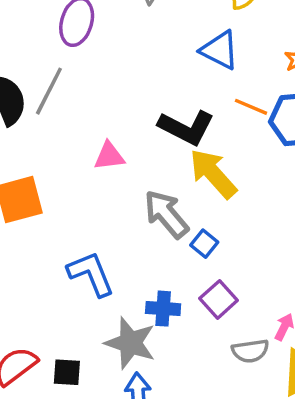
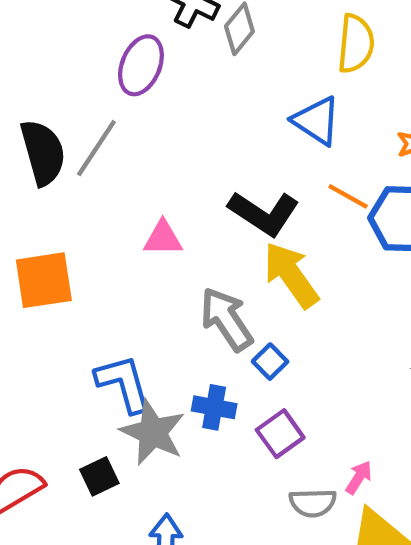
blue cross: (163, 309) -> (214, 407), moved
gray star: (130, 343) -> (153, 432), moved
black square: (67, 372) -> (99, 476), moved, turned -36

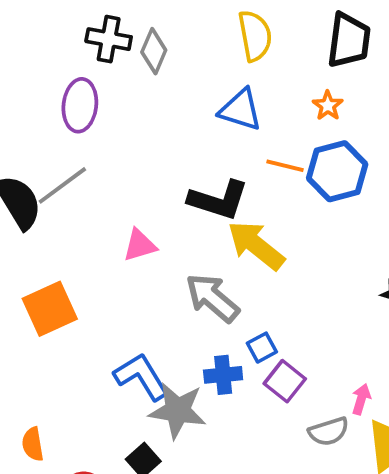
gray line: (96, 148) -> (62, 185), turned 36
blue square: (270, 362) -> (262, 348), moved, turned 32

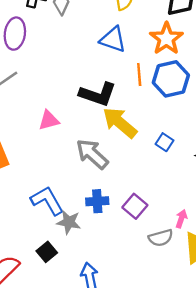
orange star: (328, 106) -> (166, 39), size x1.8
orange line: (285, 166) -> (139, 75), turned 70
blue square: (262, 348) -> (164, 142), moved, turned -30
gray star: (178, 411) -> (69, 222), size x0.7

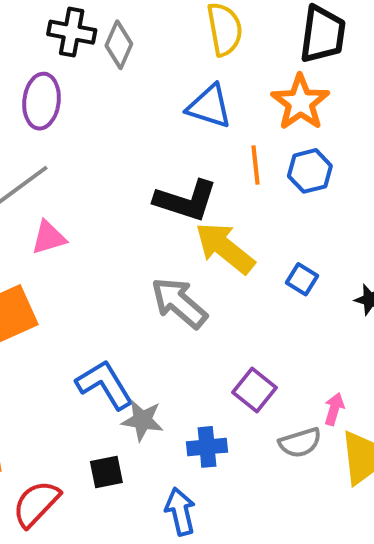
blue hexagon: (171, 79) -> (310, 171), size x0.7
pink triangle: (49, 120) -> (49, 238), moved
blue cross: (97, 201) -> (207, 447), moved
black square: (47, 252) -> (106, 472), turned 30

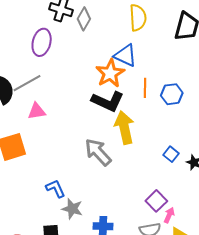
orange star: (300, 102) -> (110, 73), moved
yellow arrow: (225, 248) -> (124, 127), turned 32
blue square: (302, 279) -> (171, 154), moved
blue L-shape: (105, 385) -> (56, 189), size x0.7
purple square: (254, 390) -> (156, 201), moved

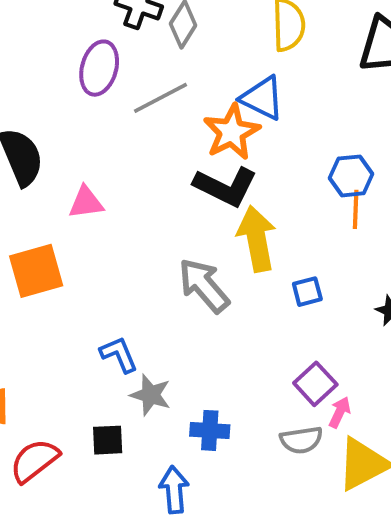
gray line: (27, 83) -> (161, 98), moved
orange line: (145, 88) -> (356, 209), moved
blue square: (171, 154) -> (307, 292), moved, turned 35

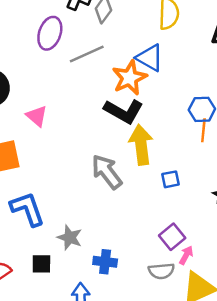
pink triangle: (86, 202) -> (37, 116), turned 45
blue L-shape: (119, 354) -> (27, 209), moved, size x1.5

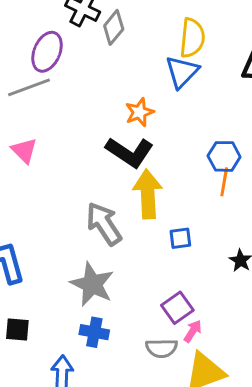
gray line: (87, 54) -> (29, 87), moved
blue triangle: (150, 58) -> (182, 72), moved, turned 40
orange star: (129, 78) -> (139, 112), size x0.7
gray star: (70, 238) -> (92, 284), moved, size x1.4

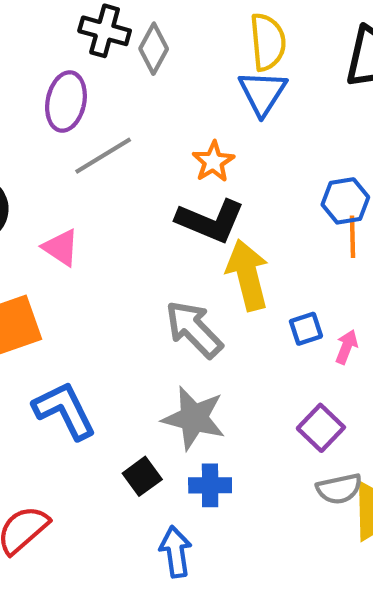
gray line: (29, 87) -> (103, 156), moved
black square: (17, 329) -> (142, 476), moved, turned -30
pink arrow: (193, 331) -> (347, 347), moved
gray semicircle: (162, 348) -> (339, 489), moved

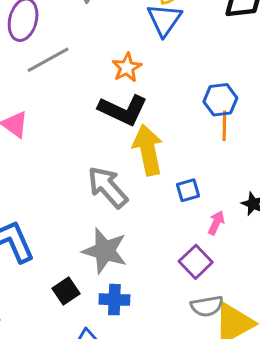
pink arrow: (347, 347) -> (216, 223), moved

